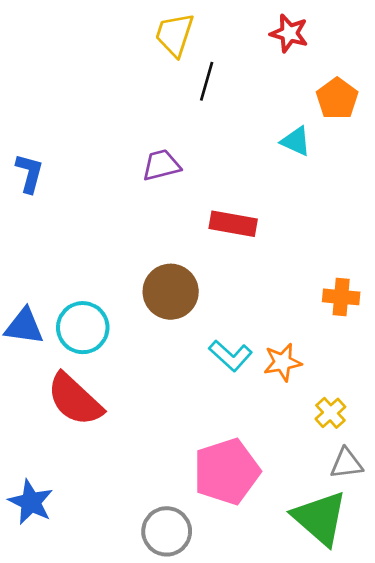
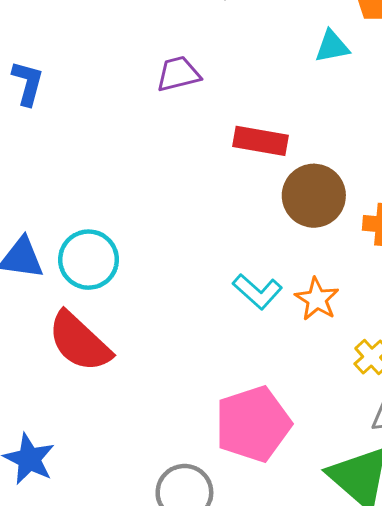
cyan triangle: (296, 141) -> (332, 47), turned -36
brown circle: (171, 292) -> (314, 196), moved
orange star: (282, 362) -> (317, 299), turned -30

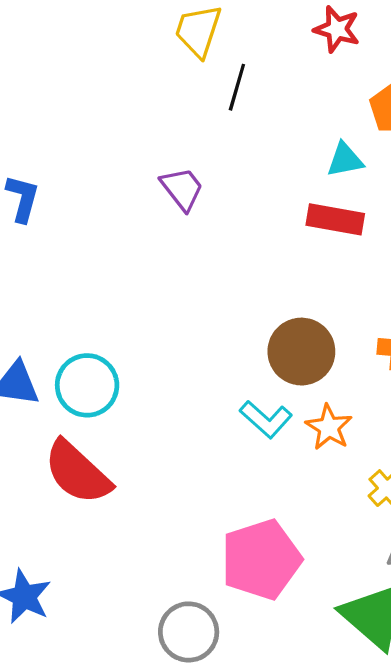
purple trapezoid: (178, 74) -> (182, 189), turned 66
red rectangle: (261, 141) -> (335, 219), moved
brown circle: (314, 196) -> (301, 352), moved

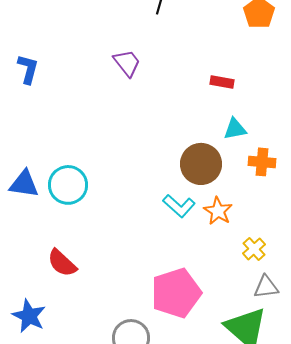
cyan triangle: (345, 160) -> (235, 129), moved
red rectangle: (335, 219) -> (222, 82), size x0.7
red semicircle: (77, 472) -> (62, 263), moved, size x0.7

